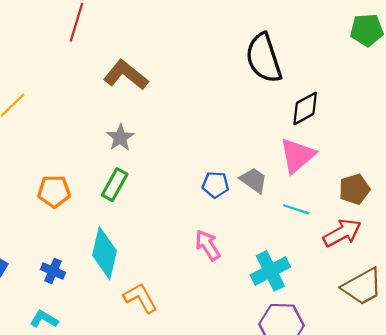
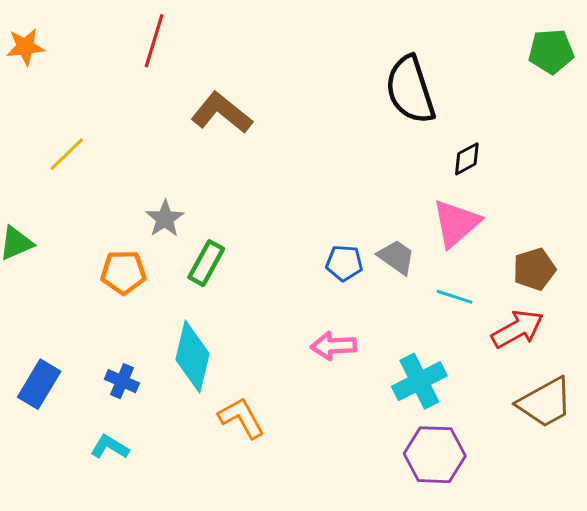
black diamond: (305, 108) -> (467, 159), size x0.7
gray star: (120, 138) -> (165, 219), moved
pink arrow: (208, 245) -> (333, 346), turned -60

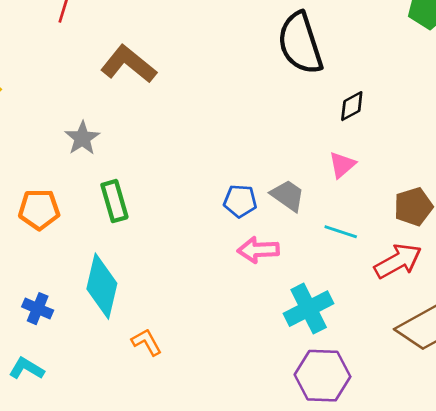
gray star: (165, 219) -> (82, 138), moved
pink triangle: (456, 223) -> (342, 165), size x0.6
green rectangle: (206, 263) -> (114, 201), turned -45
pink arrow: (333, 346) -> (258, 250), moved
orange L-shape: (242, 418) -> (147, 342), size x0.7

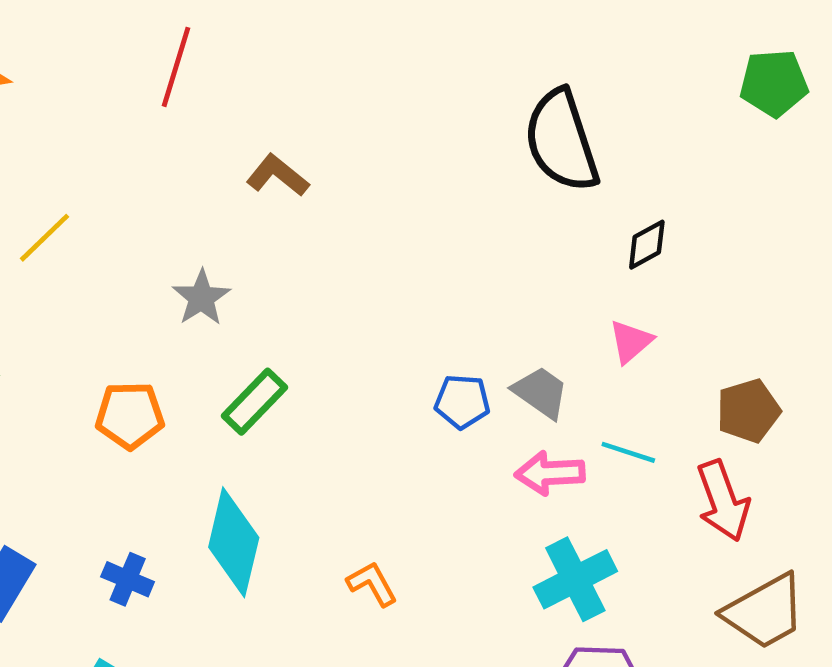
brown L-shape: (128, 64) -> (278, 175), size x0.7
green rectangle: (114, 201) -> (255, 402), turned 60
pink arrow: (258, 250) -> (550, 473), moved
red arrow: (398, 261) -> (723, 501), turned 99
orange L-shape: (147, 342) -> (372, 584), moved

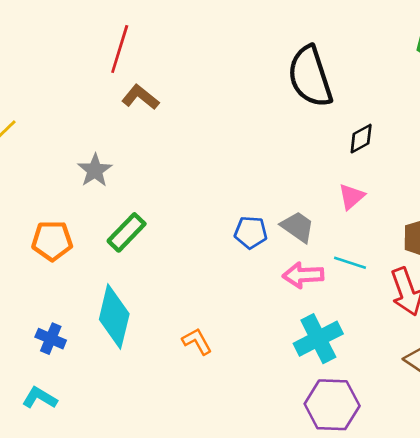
red line: (176, 67) -> (120, 49), moved

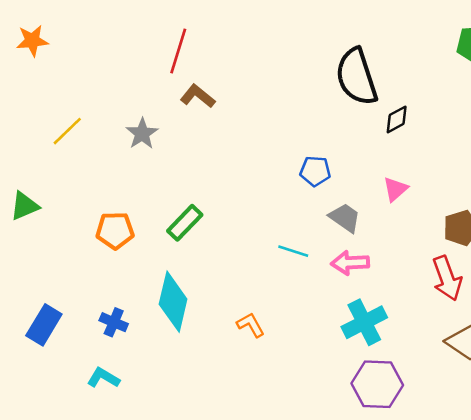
black diamond: (361, 139) -> (397, 119), moved
gray star: (95, 170) -> (142, 134), moved
blue pentagon: (251, 232) -> (315, 171), moved
cyan line: (350, 263) -> (293, 251), moved

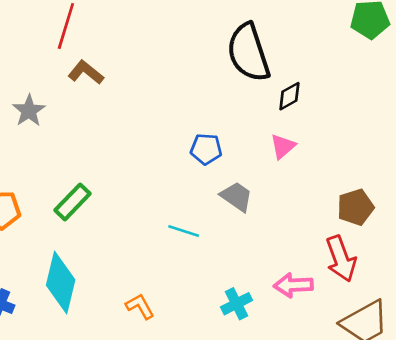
pink triangle: (395, 189) -> (283, 146), moved
pink arrow: (350, 263) -> (293, 285), moved
cyan cross: (364, 322) -> (236, 304), moved, size x0.7

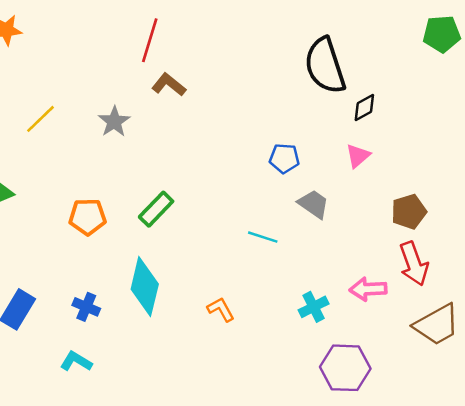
brown pentagon: (355, 207) -> (409, 212), moved

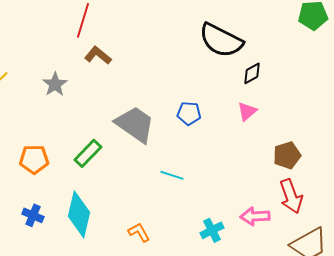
black semicircle: (325, 66) -> (221, 40), turned -45
gray trapezoid: (314, 204) -> (135, 124), moved, size x1.6
blue cross: (86, 307) -> (33, 215), moved

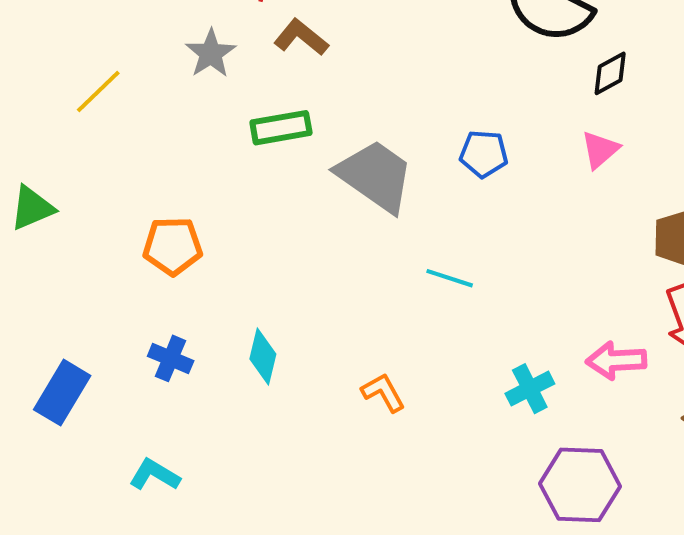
gray star: (55, 84) -> (211, 53), moved
green rectangle: (88, 153) -> (281, 128), moved, turned 36
cyan diamond: (79, 214) -> (263, 356), size x0.6

